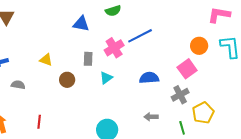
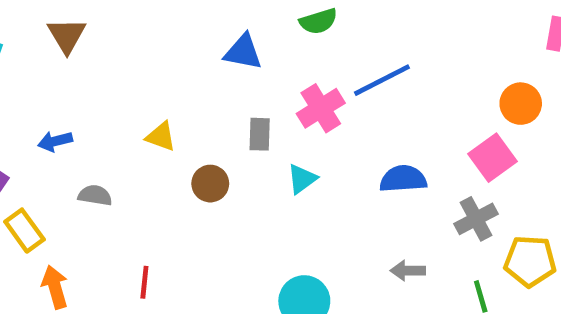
yellow pentagon: (203, 113) -> (530, 261), turned 30

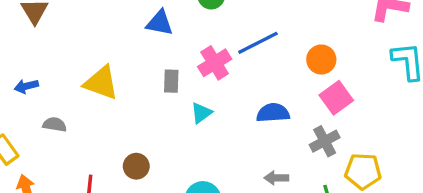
orange circle: (521, 104) -> (321, 60), moved
yellow triangle: (161, 137) -> (101, 83), size x1.6
brown circle: (210, 184) -> (136, 166), moved

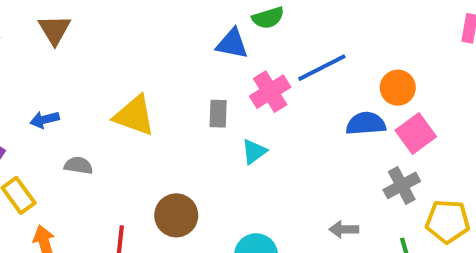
blue triangle: (160, 23) -> (232, 44), moved
blue semicircle: (273, 113) -> (366, 124), moved
brown circle: (136, 166) -> (176, 215), size x1.4

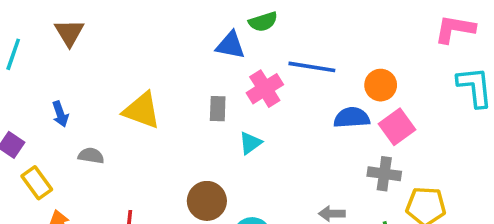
blue line: (322, 68) -> (312, 67), turned 36
blue arrow: (45, 120) -> (60, 114), turned -95
gray cross: (402, 185) -> (384, 174), turned 36
brown circle: (176, 215) -> (207, 201), moved

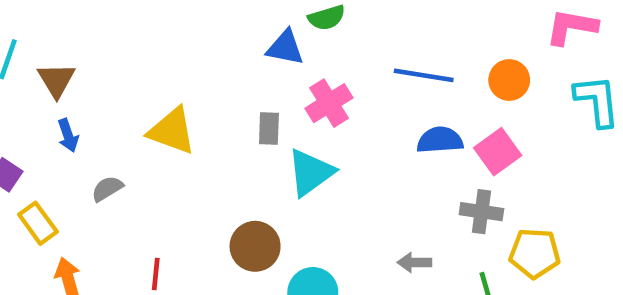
brown triangle: (69, 33) -> (56, 80), moved
blue line: (312, 67) -> (424, 75), moved
orange circle: (381, 85) -> (509, 80), moved
cyan triangle: (250, 143) -> (311, 172), size x1.6
gray semicircle: (91, 156) -> (107, 189), turned -40

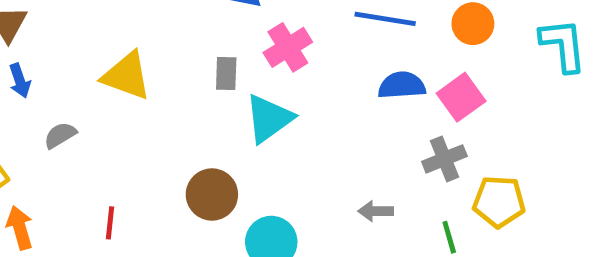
gray cross: (481, 212) -> (444, 159), turned -30

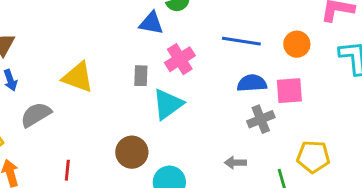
pink square: (461, 97) -> (289, 91), turned 32
gray semicircle: (60, 135) -> (36, 115), size x1.5
gray cross: (444, 159) -> (261, 119), moved

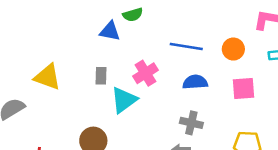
pink cross: (180, 59) -> (146, 73), moved
pink square: (289, 91) -> (244, 88), moved
gray cross: (261, 119) -> (191, 123), moved, turned 35

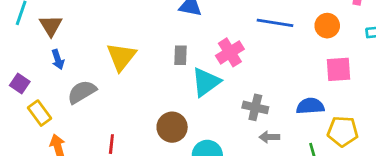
yellow triangle: (47, 77) -> (121, 57), turned 48
blue semicircle: (195, 82) -> (310, 106), moved
gray cross: (191, 123) -> (255, 107), moved

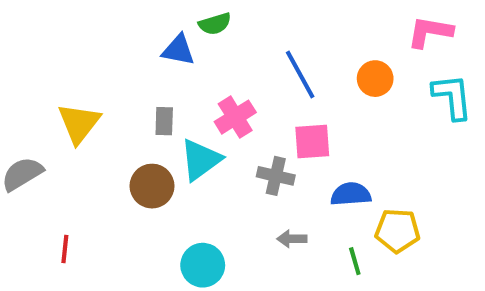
blue line: (275, 23) -> (300, 74), turned 52
pink square: (338, 69) -> (312, 141), moved
gray cross: (255, 107) -> (276, 176), moved
brown circle: (172, 127) -> (152, 186), moved

